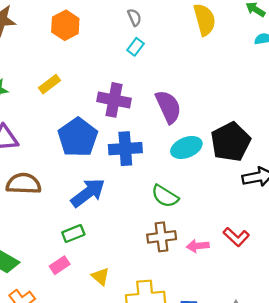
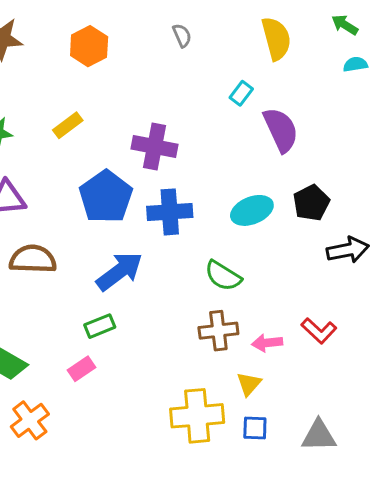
cyan rectangle: (136, 47) -> (241, 93), moved
purple semicircle: (168, 107) -> (281, 130), moved
black pentagon: (231, 142) -> (311, 203), size x0.7
yellow triangle: (100, 276) -> (249, 384), moved, turned 30

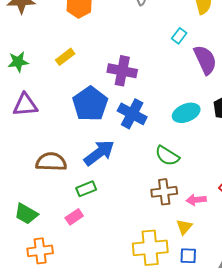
blue cross: (170, 212) -> (132, 114), turned 32
brown semicircle: (33, 259) -> (51, 162), moved
orange cross: (30, 420) -> (40, 251), turned 30

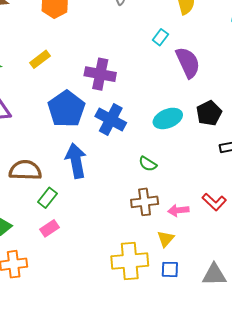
blue arrow: (99, 153) -> (76, 161), turned -64
green semicircle: (167, 156) -> (148, 164), size x0.7
green rectangle: (86, 189) -> (47, 198), moved, turned -30

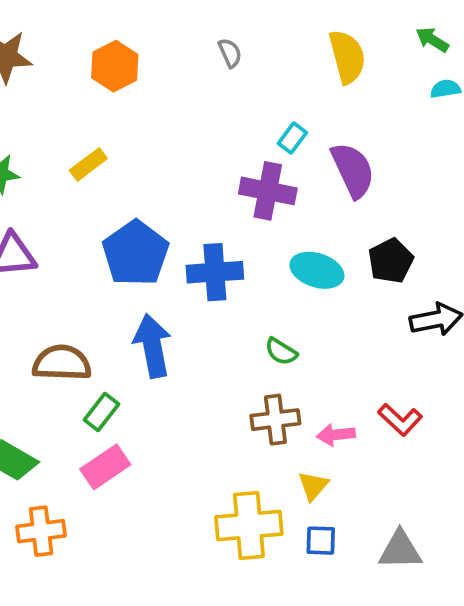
cyan rectangle: (160, 37) -> (292, 138), moved
purple cross: (100, 74) -> (268, 191), moved
cyan ellipse: (168, 118) -> (317, 270), turned 40
blue cross: (111, 120) -> (215, 272), turned -32
pink rectangle: (50, 228) -> (105, 467), size x1.4

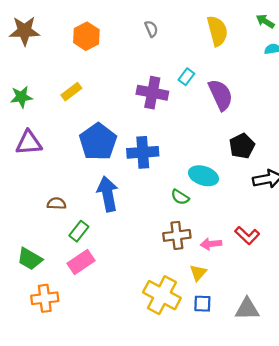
purple cross: (268, 191) -> (152, 93), moved
cyan ellipse: (317, 270) -> (203, 176), moved
brown semicircle: (62, 363) -> (56, 203), size x0.6
yellow cross: (249, 525) -> (162, 295), turned 33

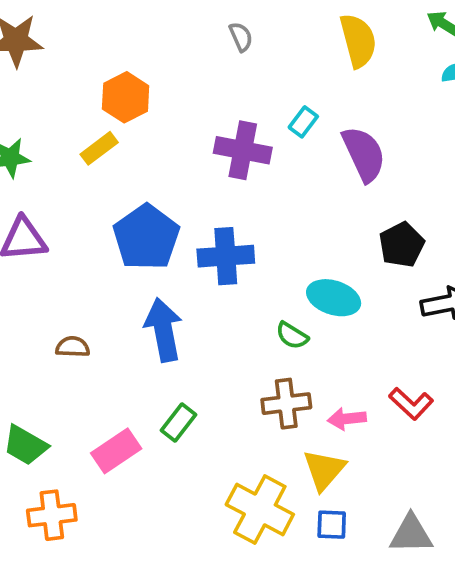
orange hexagon: (86, 36) -> (126, 97), moved
green rectangle: (79, 231) -> (179, 423), moved
yellow triangle: (198, 273) -> (324, 470), size x1.4

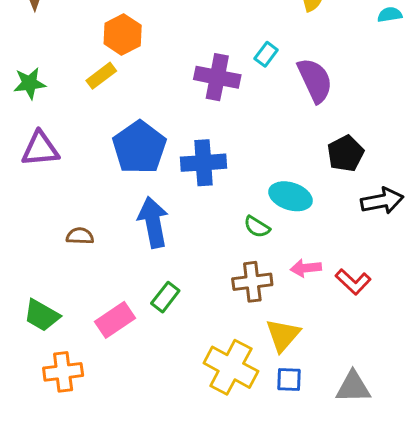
pink arrow: (347, 419) -> (306, 268), moved

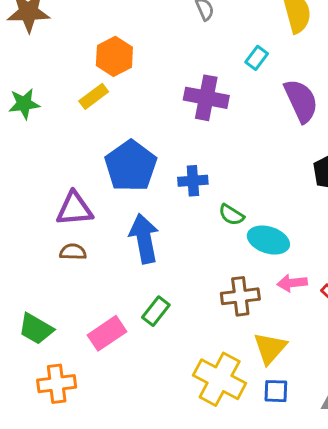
cyan rectangle: (266, 54) -> (257, 58), moved
purple triangle: (40, 149) -> (74, 209), moved
blue cross: (203, 163) -> (193, 181), size x0.7
cyan ellipse: (291, 196) -> (268, 240), moved
green semicircle: (257, 227) -> (231, 215), moved

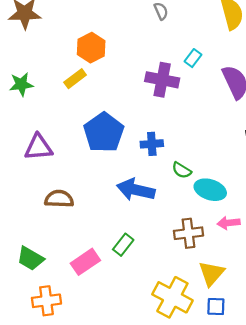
cyan rectangle: (257, 58) -> (193, 58), moved
purple triangle: (74, 209) -> (38, 147), moved
blue arrow: (144, 239) -> (136, 190), moved, turned -66
brown semicircle: (73, 252) -> (59, 199), size x1.4

